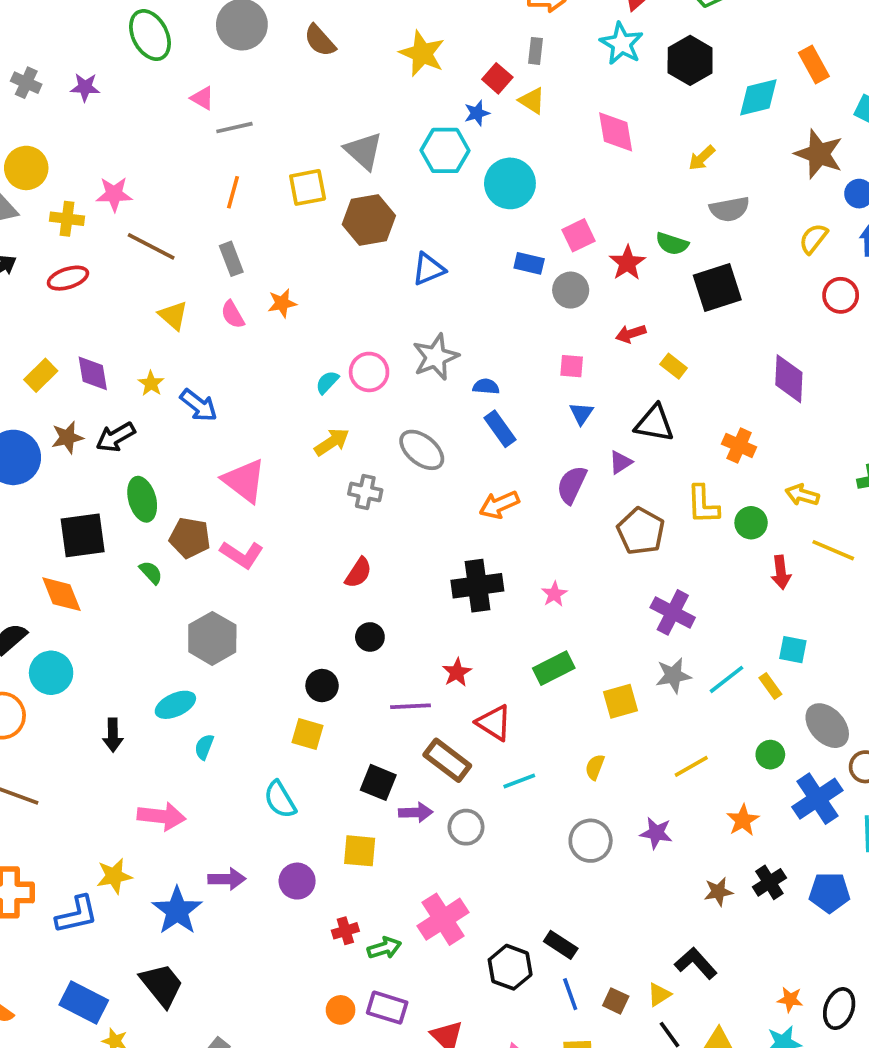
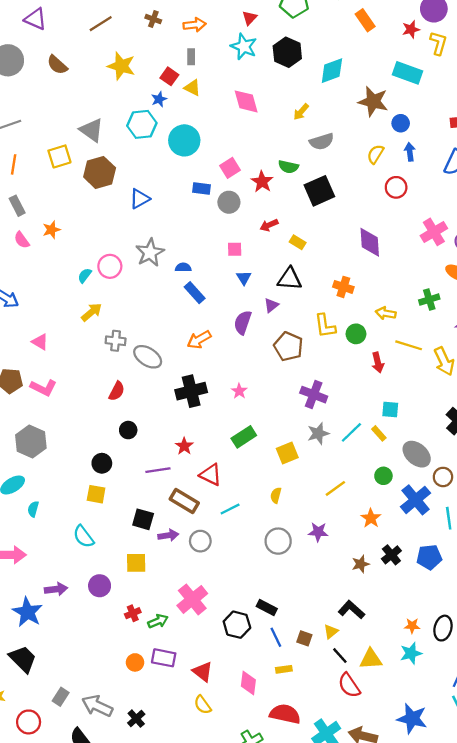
orange rectangle: (814, 65) -> (365, 20), moved
gray ellipse: (422, 450) -> (148, 357), moved
pink triangle: (244, 481) -> (40, 342), size x0.6

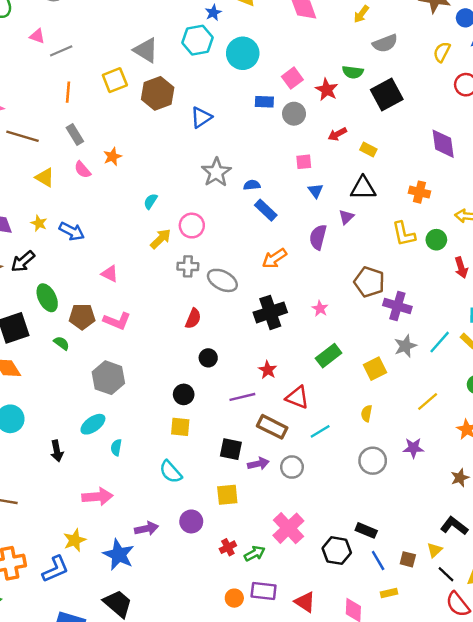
pink circle: (110, 266) -> (192, 226), moved
brown pentagon: (288, 346) -> (369, 282), moved

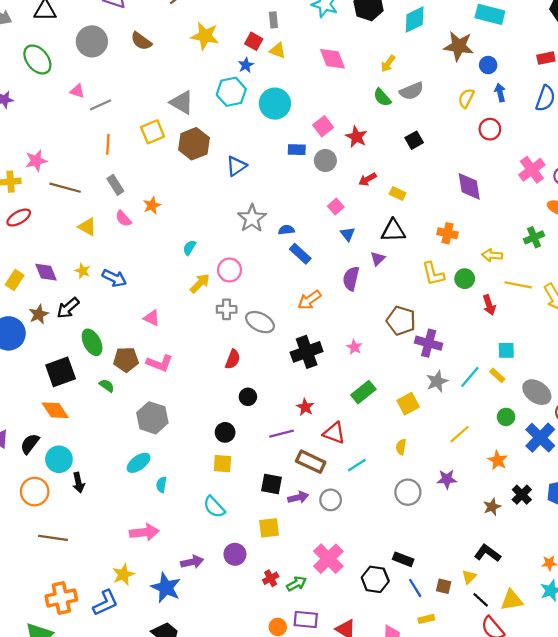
green semicircle: (353, 72) -> (382, 97), moved, turned 42
black square: (387, 94) -> (414, 140), size x0.6
pink square: (304, 162) -> (336, 207), turned -35
black arrow: (57, 451) -> (78, 483), moved

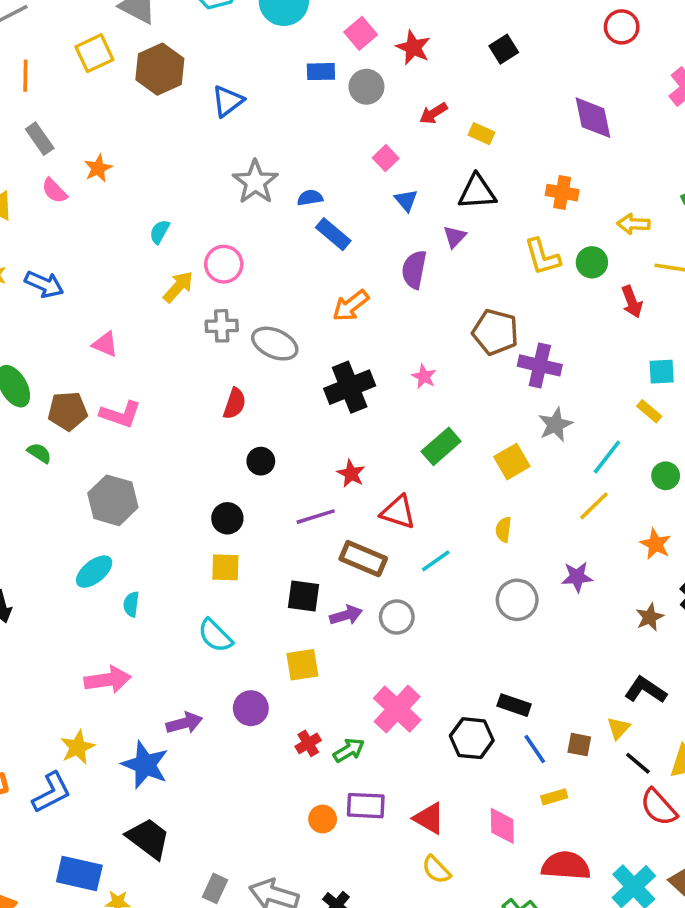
cyan line: (470, 377) -> (607, 457), moved

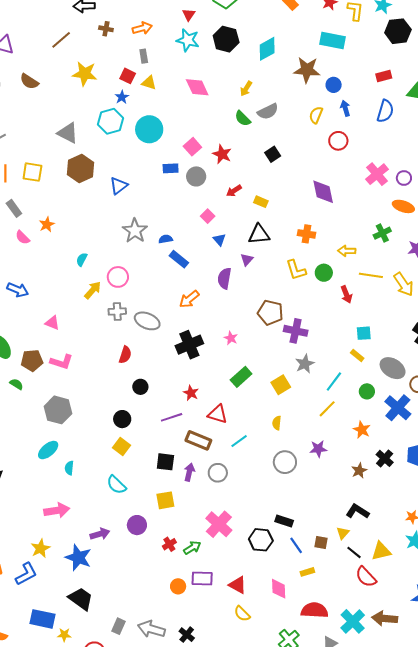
yellow square: (94, 53) -> (32, 172), moved, turned 35
yellow square: (225, 567) -> (121, 446), turned 36
purple arrow: (346, 615) -> (189, 472), turned -60

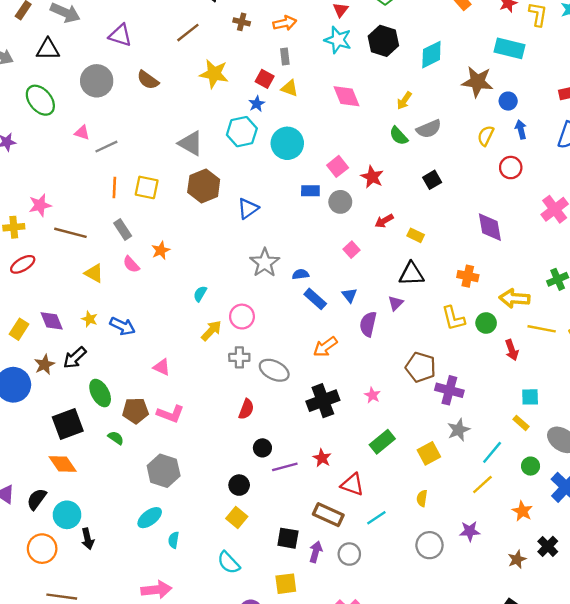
blue triangle: (219, 240) -> (349, 295), moved
yellow arrow: (347, 251) -> (514, 298), size x1.4
purple line: (172, 417) -> (285, 467), moved

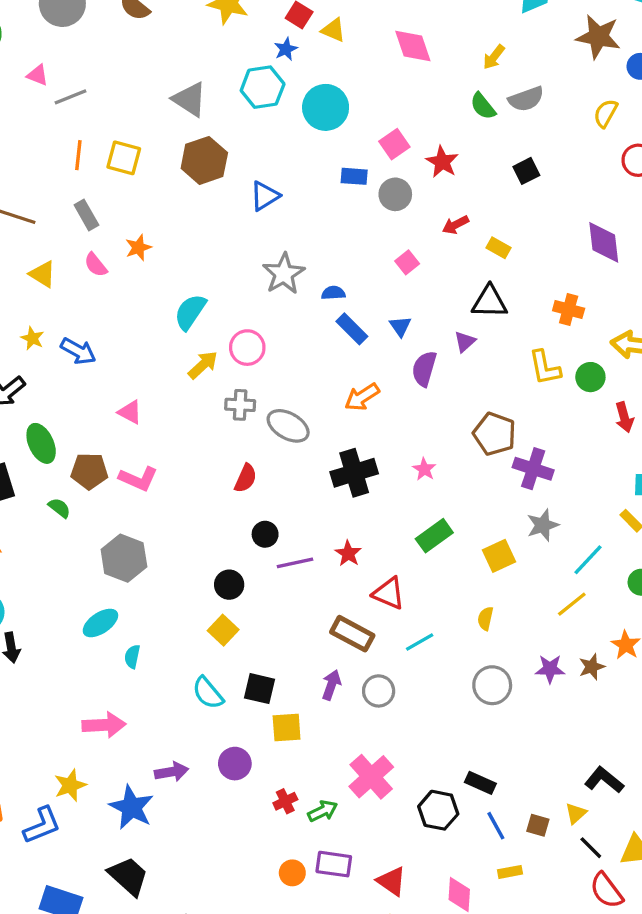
cyan semicircle: (200, 294) -> (190, 312), size x1.6
black square: (288, 538) -> (260, 689), moved
brown star: (517, 559) -> (592, 667), moved

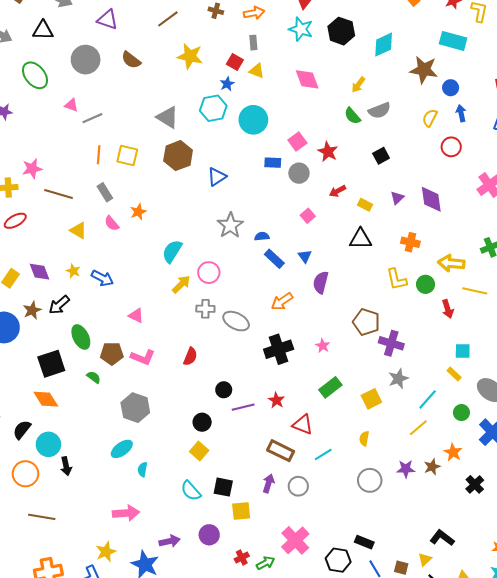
purple triangle: (465, 342) -> (397, 198), moved
red semicircle: (246, 478) -> (190, 357), moved

